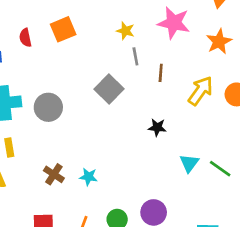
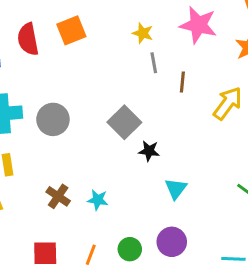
red semicircle: (25, 38) -> (28, 39), size x1.5
gray square: (109, 89) -> (124, 122), moved
black star: (157, 127) -> (149, 151), moved
cyan triangle: (189, 163) -> (176, 189), moved

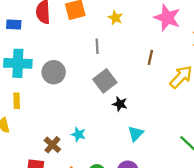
yellow star: (143, 33) -> (115, 18), moved
gray line: (154, 63) -> (97, 46), moved
brown cross: (58, 196) -> (52, 145), moved

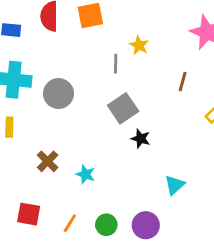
yellow star: (115, 18) -> (139, 45), moved
cyan triangle: (136, 134) -> (175, 185), moved
brown cross: (52, 145) -> (48, 161), moved

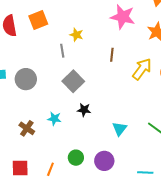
black star: (141, 139) -> (84, 110), moved
cyan star: (86, 174) -> (54, 119), moved
green circle: (106, 225) -> (76, 158), moved

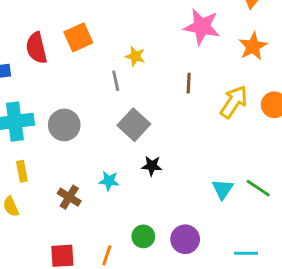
cyan triangle: (119, 129) -> (223, 189), moved

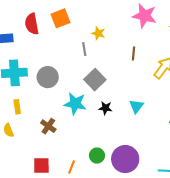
cyan star: (109, 181) -> (75, 104), moved, size x1.6
cyan triangle: (223, 189) -> (136, 106), moved
purple circle: (185, 239) -> (125, 159), size x1.4

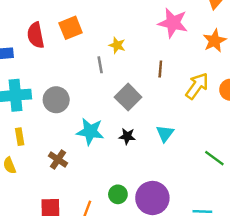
gray square: (95, 80) -> (128, 97), moved

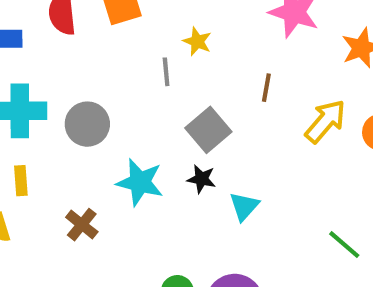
cyan triangle: (165, 134) -> (244, 206), moved
black star: (127, 136) -> (201, 179), moved

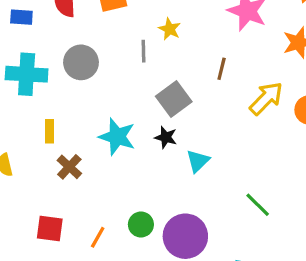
gray circle: (87, 124) -> (81, 62), moved
yellow rectangle: (21, 181) -> (50, 131), moved
green line: (344, 245) -> (258, 205), moved

